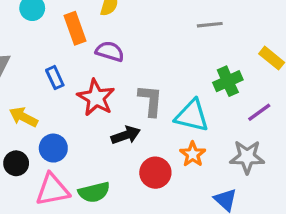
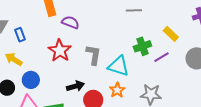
blue rectangle: (55, 78) -> (20, 35), moved
purple line: (259, 112) -> (162, 57), moved
black arrow: (126, 135) -> (75, 86), moved

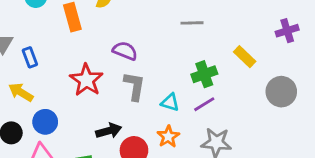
purple semicircle: (70, 22) -> (125, 51), moved
purple line: (162, 57) -> (204, 104), moved
cyan triangle: (119, 66) -> (170, 102), size x0.6

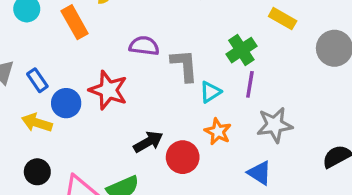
gray L-shape: (134, 86) -> (184, 65), moved
cyan triangle: (170, 102) -> (210, 92), turned -36
purple line: (204, 104) -> (250, 84), turned -35
blue circle: (45, 122) -> (66, 103), moved

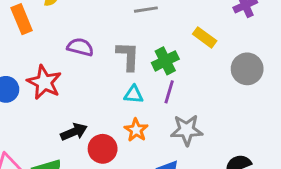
gray L-shape: (184, 65) -> (128, 56), moved
cyan triangle: (210, 92) -> (134, 94), turned 30

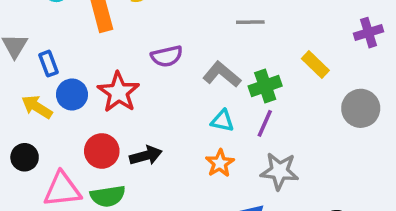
purple semicircle: (80, 47) -> (167, 56), turned 145
gray L-shape: (128, 56) -> (222, 74), turned -60
red circle: (103, 149) -> (102, 151), moved

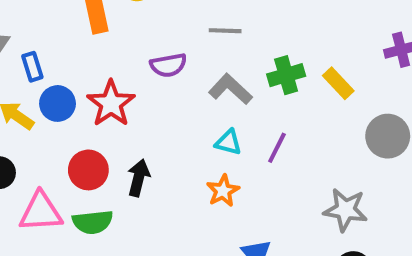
gray line: (250, 22) -> (225, 31), moved
green cross: (265, 86) -> (286, 75), moved
black arrow: (146, 156) -> (139, 178), turned -64
gray star: (279, 171) -> (345, 210), moved

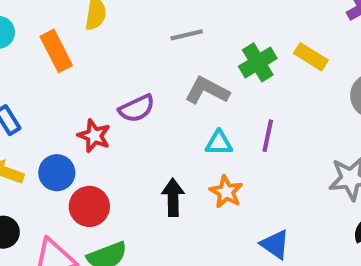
purple semicircle: (168, 65) -> (137, 108), moved
blue circle: (58, 103) -> (57, 173), moved
red star: (111, 104) -> (94, 136), size x0.7
black arrow: (139, 178) -> (173, 197), moved

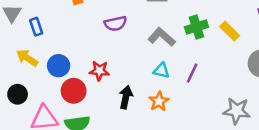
purple semicircle: (137, 108) -> (115, 24), moved
red star: (94, 136) -> (99, 71), moved, turned -30

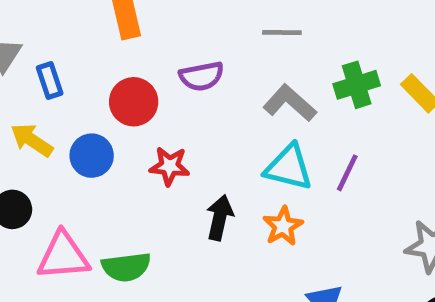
cyan triangle: (161, 71) -> (288, 167), size x1.5
red circle: (74, 91) -> (134, 102), moved

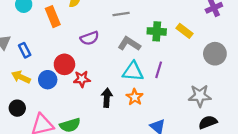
green cross: (357, 85) -> (157, 31), turned 30
red circle: (134, 102) -> (64, 64), moved

